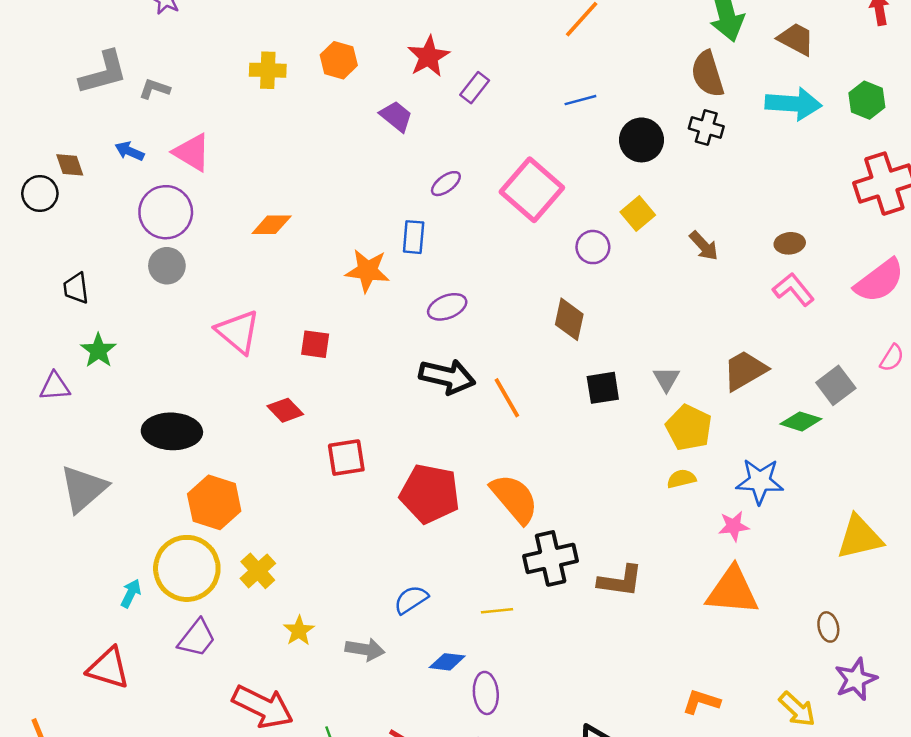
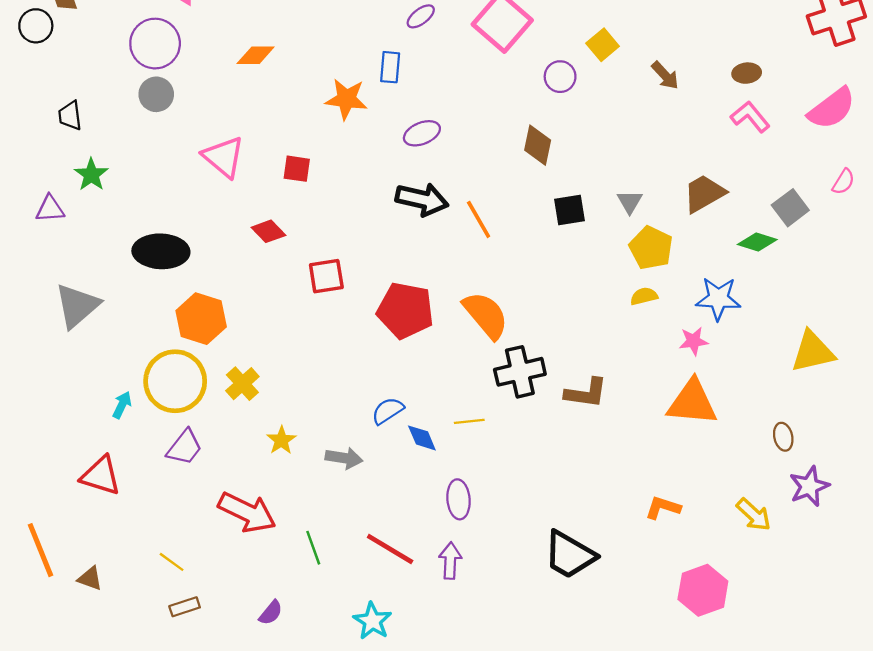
blue diamond: (447, 662) -> (422, 438), moved, turned 60

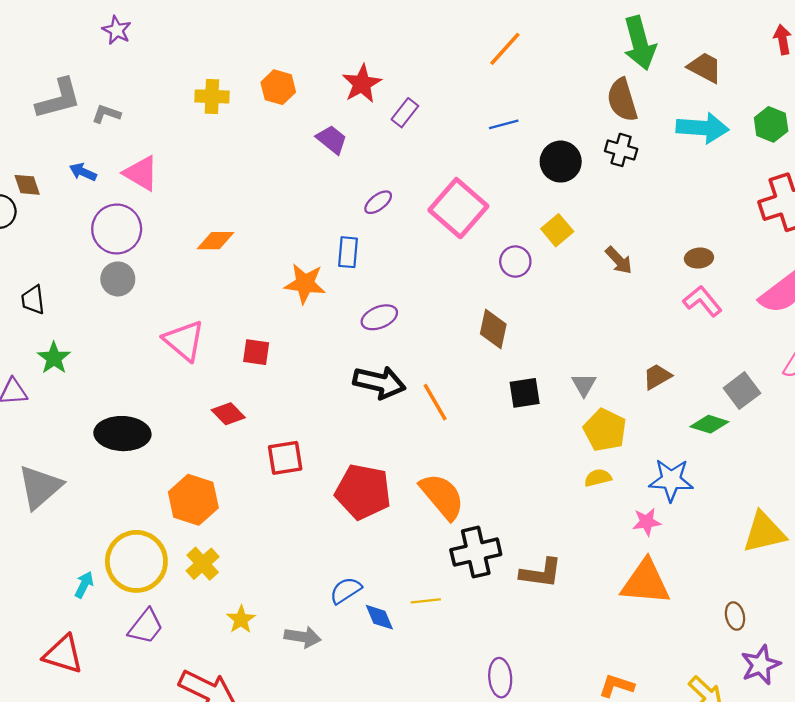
brown trapezoid: (704, 193) -> (657, 377), size x0.7
orange hexagon: (201, 319) -> (193, 500), moved
purple ellipse: (459, 499) -> (500, 678), moved

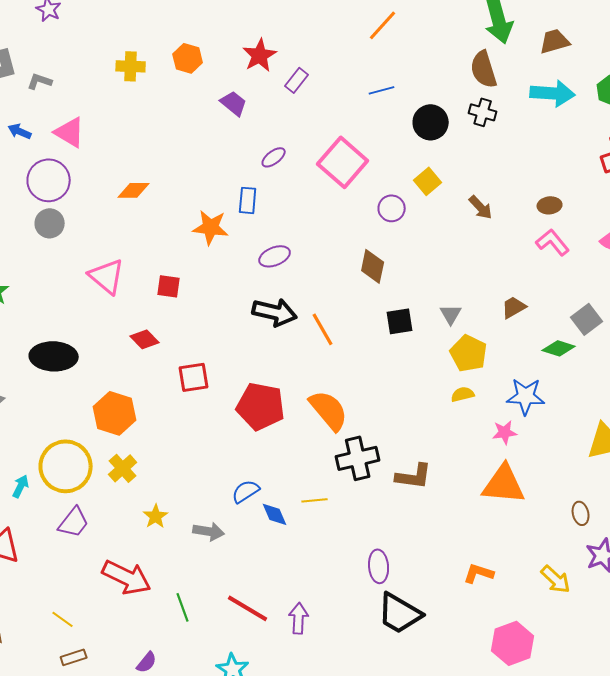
brown trapezoid: (705, 67) -> (555, 41), turned -44

